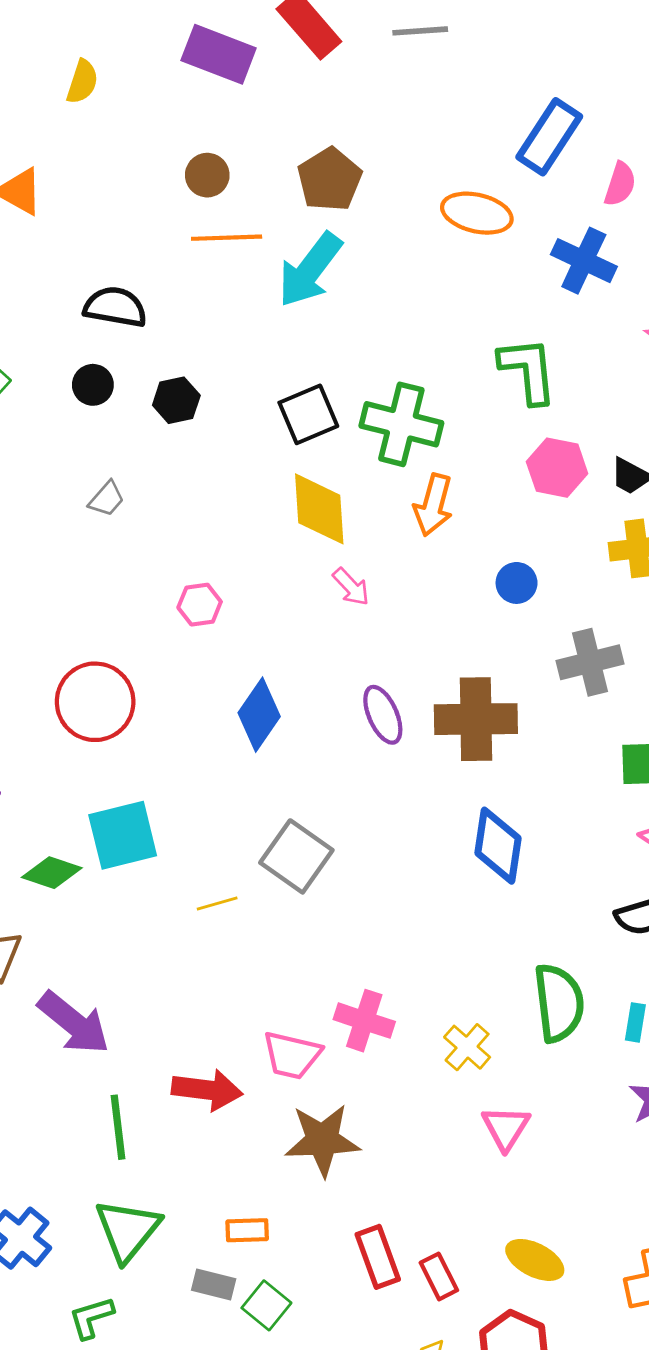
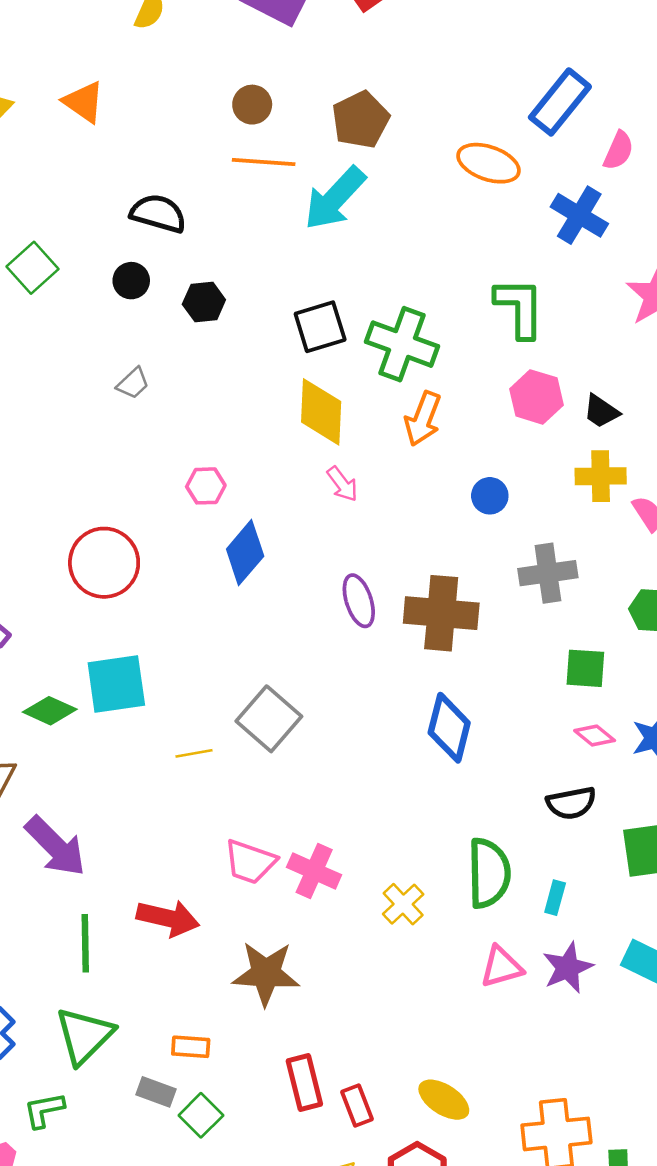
blue diamond: (259, 715) -> (245, 553), moved
pink trapezoid: (292, 1055) -> (250, 862), moved
pink triangle: (506, 1128) -> (502, 967), moved, turned 36

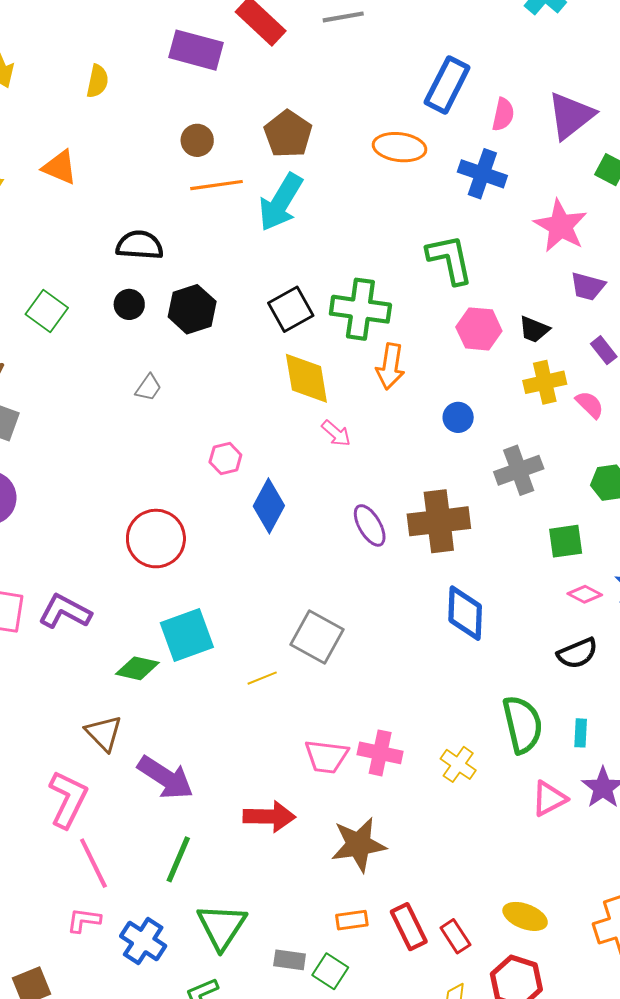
black hexagon: (204, 302) -> (192, 309), size x1.4
green line: (85, 943) -> (178, 859), moved, turned 36
orange rectangle: (191, 1047) -> (352, 920), moved

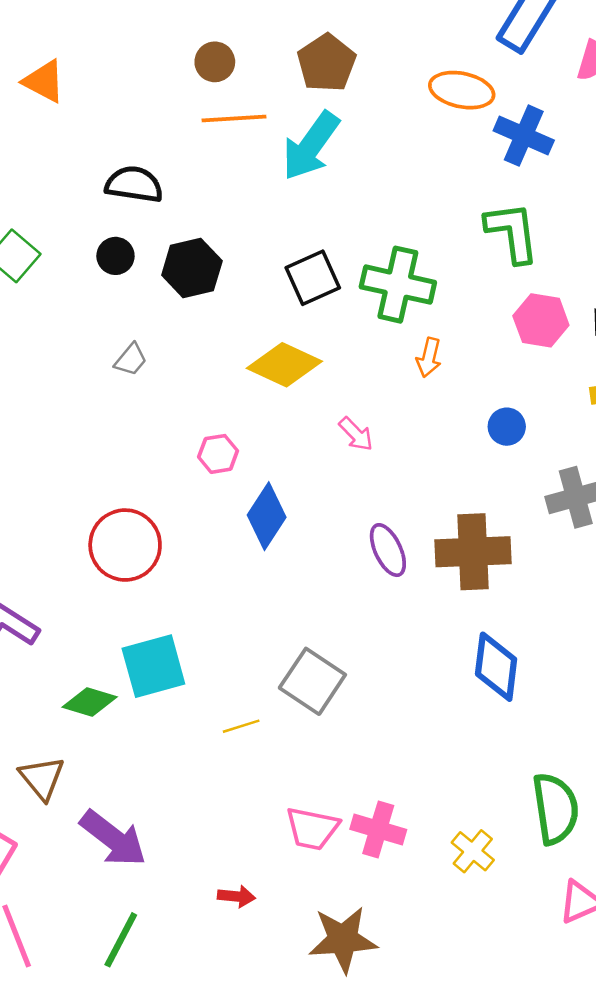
blue cross: (482, 174) -> (524, 136), moved
orange arrow: (390, 366) -> (429, 357), size x0.7
yellow diamond: (306, 378) -> (284, 365), moved, turned -60
red arrow: (269, 817) -> (236, 896), size x0.6

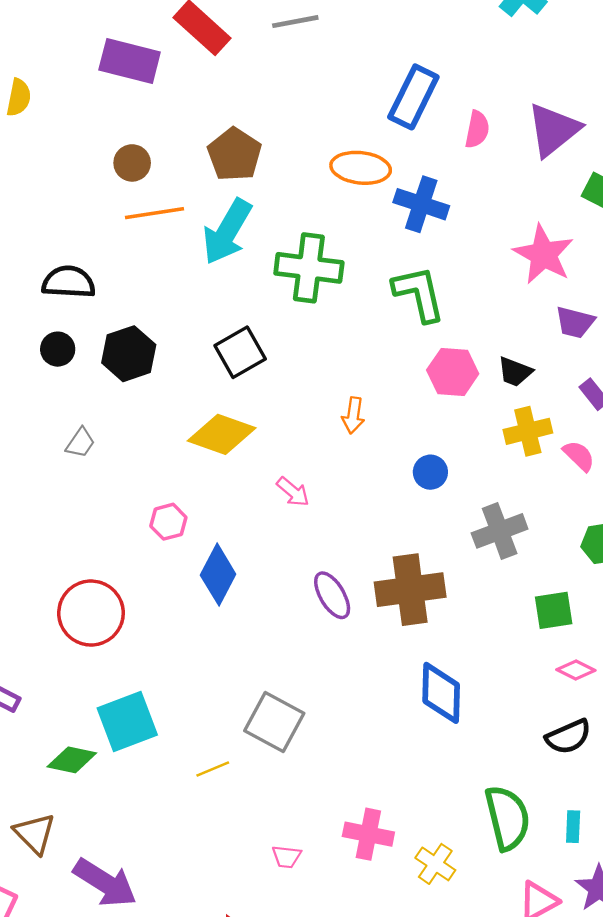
green cross: (398, 285) -> (309, 268), moved
pink trapezoid: (312, 829) -> (286, 857), size x0.6
pink cross: (378, 829) -> (368, 834), moved

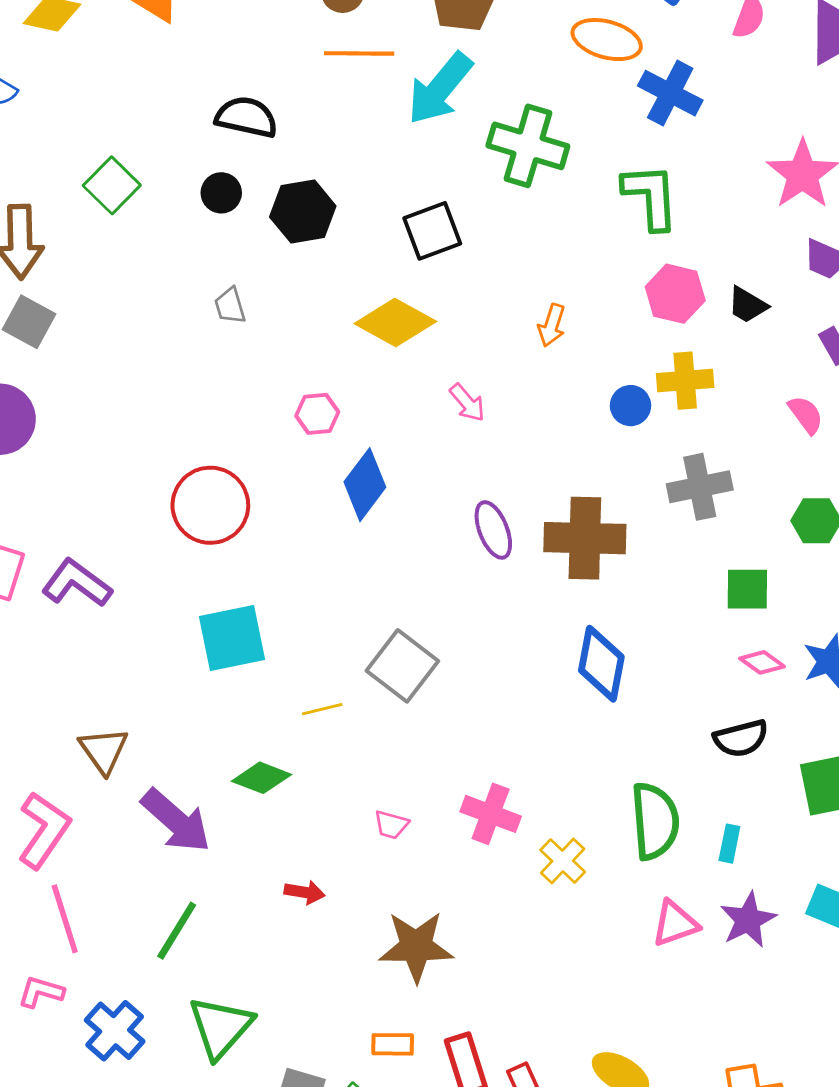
yellow cross: (528, 431) -> (685, 381), moved
gray trapezoid: (80, 443) -> (230, 306), turned 120
green diamond: (72, 760) -> (262, 778), moved

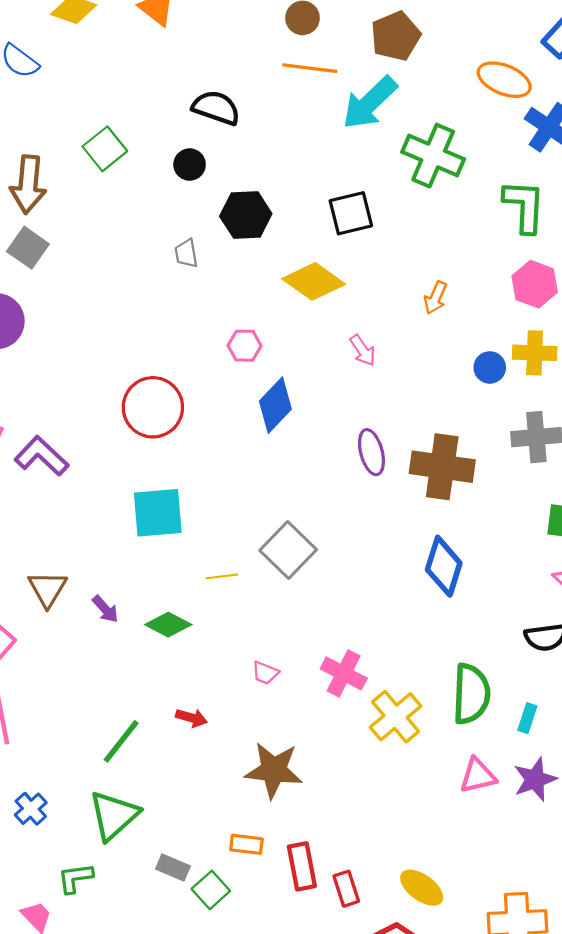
black hexagon: (303, 212) -> (246, 215), moved
purple arrow: (176, 821) -> (105, 609), moved, size x0.5
yellow cross: (563, 861) -> (396, 717), size x1.4
green line: (177, 931) -> (121, 741), moved
blue cross: (115, 1031) -> (31, 809), size x0.7

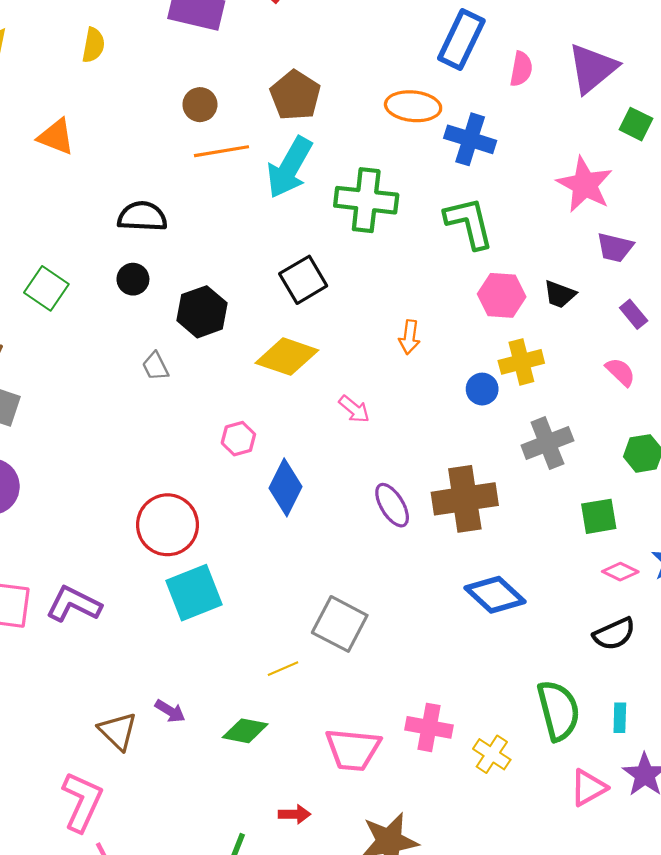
cyan square: (158, 513) -> (194, 593), moved
blue diamond: (444, 566) -> (495, 595), turned -48
purple arrow: (105, 609) -> (170, 711), moved
pink trapezoid: (265, 673) -> (353, 750), size x2.0
yellow cross: (396, 717) -> (492, 754), size x0.7

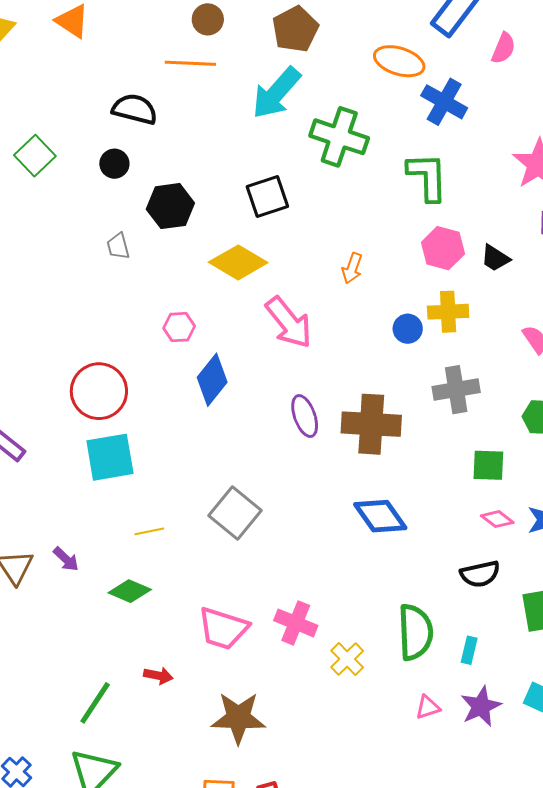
orange line: (221, 151) -> (190, 63), moved
pink arrow: (354, 409) -> (289, 323), size x1.8
yellow line: (283, 669) -> (149, 531), moved
pink triangle: (588, 788) -> (428, 707), size x0.7

